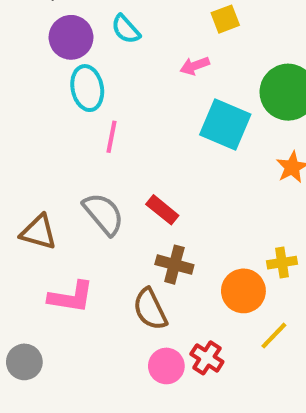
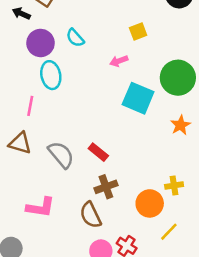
pink line: (112, 137) -> (30, 106), moved
brown triangle: (39, 232) -> (20, 143), moved
brown cross: (174, 265) -> (106, 187), turned -35

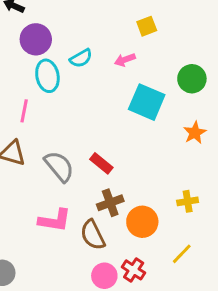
cyan semicircle: (75, 38) -> (81, 58), moved, turned -78
green circle: (178, 78) -> (192, 79), size x0.7
orange circle: (150, 203) -> (142, 222), moved
pink L-shape: (41, 207) -> (55, 220), moved

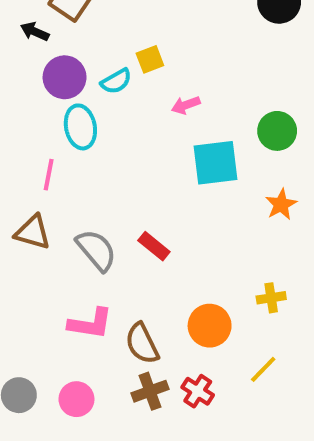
yellow square: (147, 26) -> (150, 59), moved
cyan semicircle: (81, 58) -> (116, 81), moved
cyan square: (147, 102) -> (216, 163), turned -30
brown cross: (110, 203) -> (150, 391), moved
pink circle: (104, 276) -> (76, 399), moved

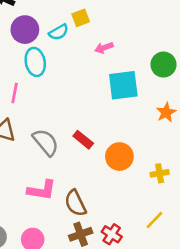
orange circle: (210, 326) -> (119, 157), moved

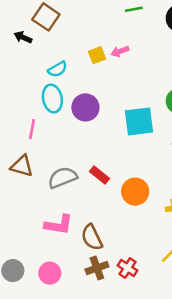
purple circle: (25, 30) -> (85, 107), moved
cyan semicircle: (59, 32) -> (57, 69), moved
pink arrow: (104, 48) -> (120, 51), moved
gray semicircle: (46, 142) -> (63, 178), turned -72

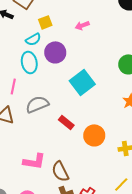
yellow square: (97, 55) -> (45, 22), moved
purple circle: (85, 107) -> (55, 52), moved
cyan square: (139, 121) -> (82, 82), moved, turned -30
gray semicircle: (63, 178) -> (37, 104), moved

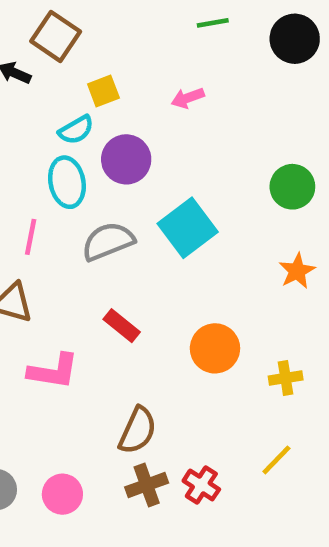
gray semicircle: (37, 104) -> (108, 241), moved
red rectangle: (66, 122) -> (122, 326), moved
pink L-shape: (34, 161) -> (53, 371), moved
brown semicircle: (60, 171) -> (138, 430), turned -130

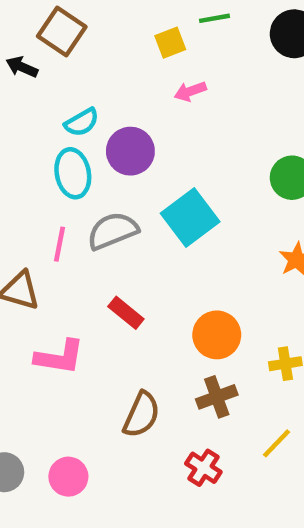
yellow square: (103, 91) -> (170, 43), moved
pink line: (31, 237) -> (60, 244), moved
brown cross: (147, 485) -> (217, 397), moved

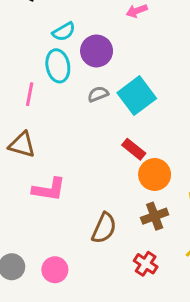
gray semicircle: (113, 231) -> (98, 94), moved, size x0.6
pink line: (60, 244) -> (30, 94), moved
red rectangle: (126, 313) -> (134, 149), moved

